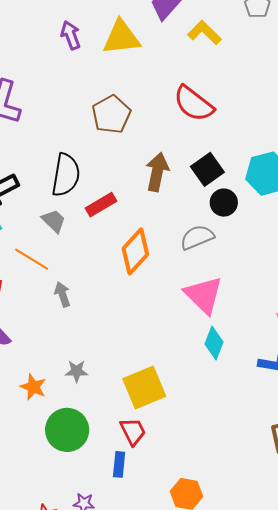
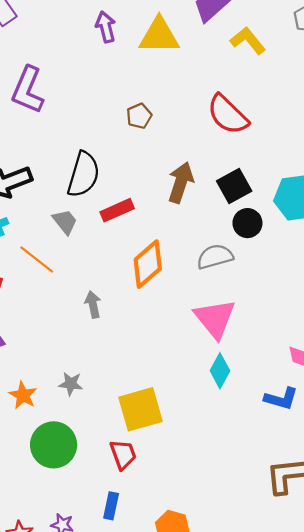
brown pentagon: (111, 114) -> (139, 116), size x0.6
gray arrow: (62, 294) -> (93, 304), moved
blue rectangle: (119, 464) -> (111, 506), moved

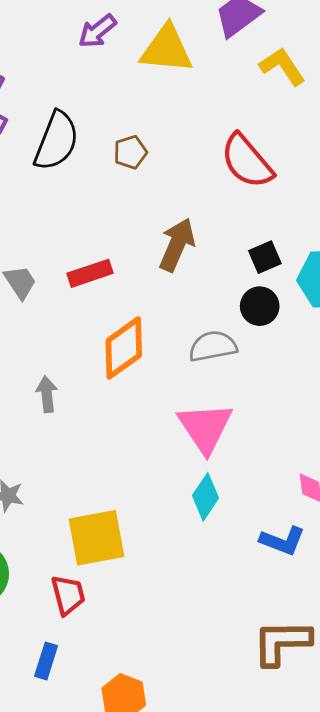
purple arrow: (106, 27) -> (97, 31), turned -120
black semicircle: (83, 174) -> (56, 141), moved
black square: (234, 186) -> (265, 257), moved, size x0.7

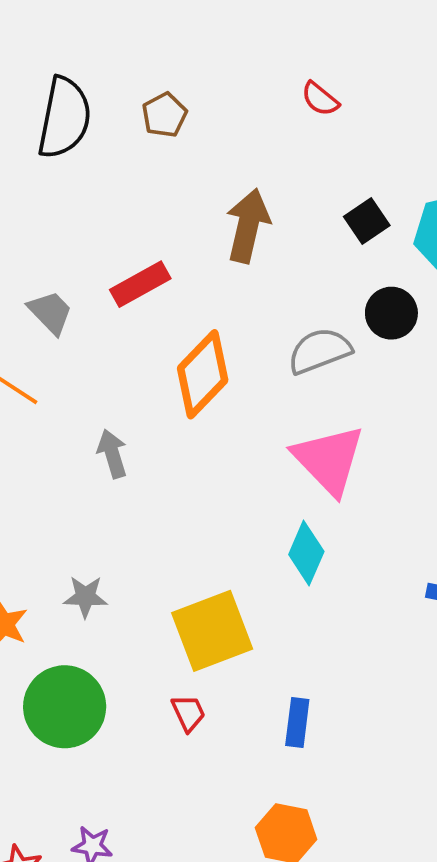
red semicircle: (247, 161) -> (320, 99), size x0.5
black circle: (260, 306) -> (391, 313), moved
cyan diamond: (205, 497) -> (306, 553), moved
red trapezoid: (68, 595) -> (188, 713), size x0.7
blue rectangle: (46, 661) -> (297, 723), moved

